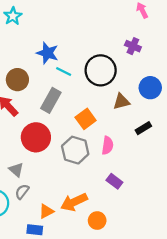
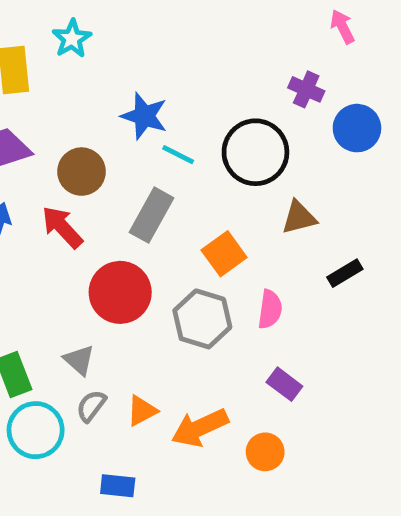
purple cross: (133, 46) -> (306, 89), moved
blue circle: (150, 88) -> (357, 128), moved
orange triangle: (46, 211) -> (142, 411), moved
orange circle: (97, 221) -> (265, 452), moved

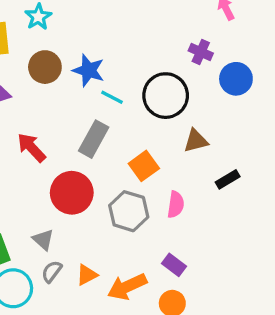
brown circle: (81, 172) -> (45, 67), moved
purple rectangle: (284, 384) -> (174, 265), moved

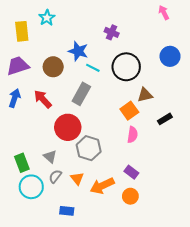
purple cross: (201, 52) -> (112, 32), moved
brown circle: (45, 67) -> (53, 67), moved
orange square: (144, 166) -> (129, 111), moved
gray hexagon: (129, 211) -> (89, 148), moved
orange triangle: (87, 275) -> (77, 178), turned -40

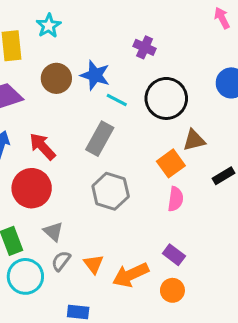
brown circle: (53, 67) -> (56, 78), moved
red circle: (68, 127) -> (32, 188), moved
gray hexagon: (89, 148) -> (111, 191), moved

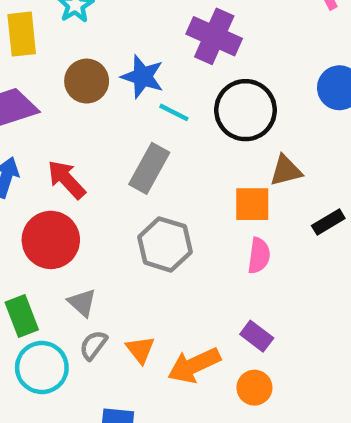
purple cross: (145, 47) -> (214, 36), size x1.6
orange square: (171, 163) -> (252, 204), turned 36

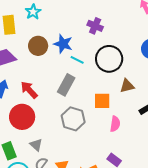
purple cross: (214, 36) -> (95, 26), size x0.7
orange square: (252, 204) -> (102, 101), moved

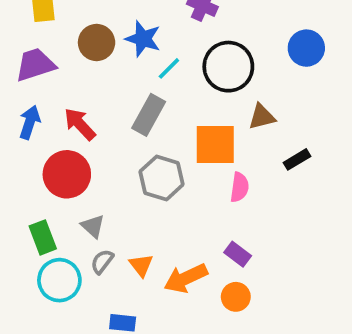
cyan line: (77, 60) -> (169, 68), turned -72
orange square: (102, 101) -> (215, 145), size x1.4

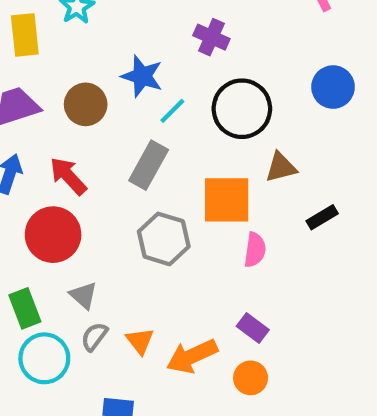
brown circle: (97, 42) -> (86, 104), moved

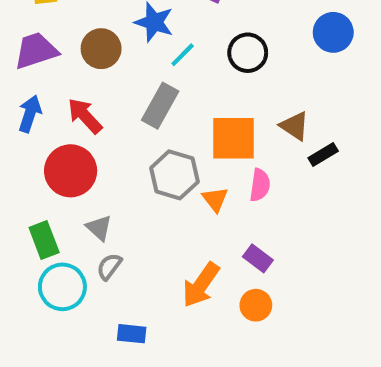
black circle: (242, 109) -> (248, 53), size x0.7
brown triangle: (281, 167) -> (295, 126), moved, turned 48
orange triangle: (140, 341) -> (215, 199), moved
orange arrow: (192, 356) -> (201, 285), turned -30

